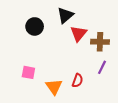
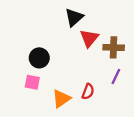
black circle: (35, 26) -> (39, 58), moved
orange triangle: (54, 87) -> (61, 99), turned 30

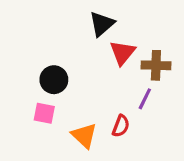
purple line: (116, 76) -> (145, 99), moved
orange triangle: (61, 99) -> (84, 136), turned -42

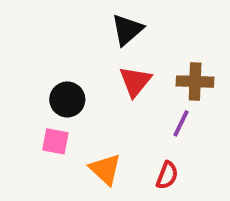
red triangle: (122, 53) -> (135, 82), moved
red semicircle: (121, 126) -> (167, 175), moved

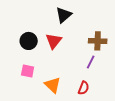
red triangle: (135, 82) -> (54, 41), moved
black circle: (67, 99) -> (29, 41), moved

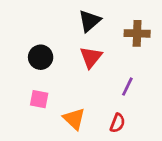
red triangle: (54, 41) -> (91, 57), moved
brown cross: (98, 41) -> (137, 33), moved

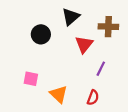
black circle: (41, 57) -> (41, 34), moved
red triangle: (91, 57) -> (84, 44), moved

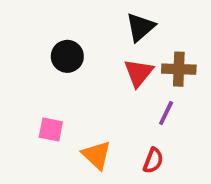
black triangle: (71, 17) -> (140, 27), moved
brown cross: (108, 27) -> (179, 69), moved

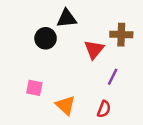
black triangle: (140, 27) -> (67, 18), moved, turned 35
brown cross: (179, 69) -> (121, 35), moved

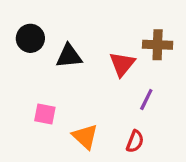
black triangle: (67, 18) -> (69, 56), moved
black circle: (46, 38) -> (30, 38), moved

